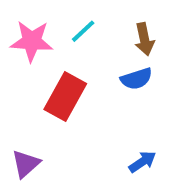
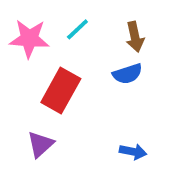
blue arrow: (142, 162) -> (133, 152), turned 45
purple triangle: (26, 164) -> (40, 144), moved

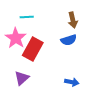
cyan line: (77, 29) -> (27, 17), moved, turned 40
pink star: (29, 39) -> (16, 38), moved, turned 30

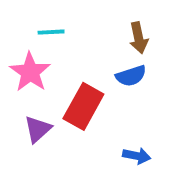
red rectangle: (33, 49) -> (83, 106), moved
purple triangle: (22, 78) -> (38, 129), moved

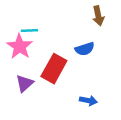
cyan line: (51, 32) -> (29, 31), moved
brown arrow: (139, 38) -> (98, 16), moved

